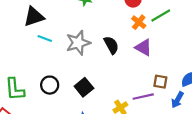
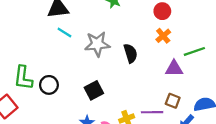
green line: (161, 15) -> (194, 51), moved
purple triangle: (143, 47) -> (174, 69), moved, turned -42
black circle: (50, 85) -> (49, 85), moved

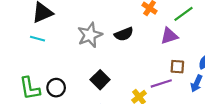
cyan line: (64, 33) -> (38, 39), moved
black semicircle: (131, 53) -> (124, 34), turned 102

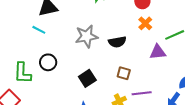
brown square: (177, 67) -> (124, 73), moved
black circle: (56, 88) -> (48, 62), moved

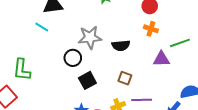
orange cross: (145, 23) -> (151, 29), turned -32
black circle: (48, 62) -> (73, 58), moved

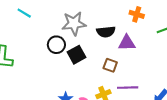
purple triangle: (161, 59) -> (127, 43), moved
black square: (87, 80) -> (76, 55), moved

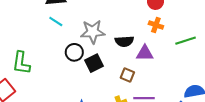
cyan line: (24, 13) -> (56, 21), moved

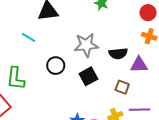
cyan line: (56, 21) -> (28, 37), moved
black circle: (74, 52) -> (56, 66), moved

